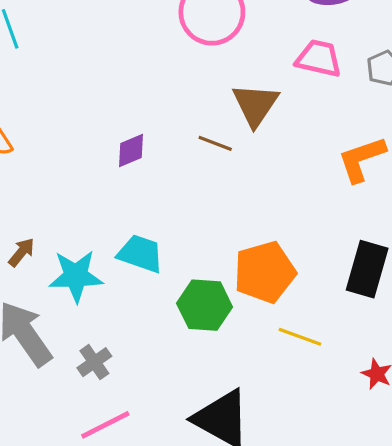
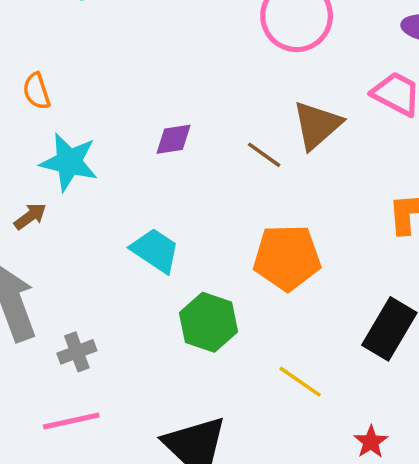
orange pentagon: (265, 272) -> (287, 258), moved
cyan star: (76, 276) -> (69, 162), moved

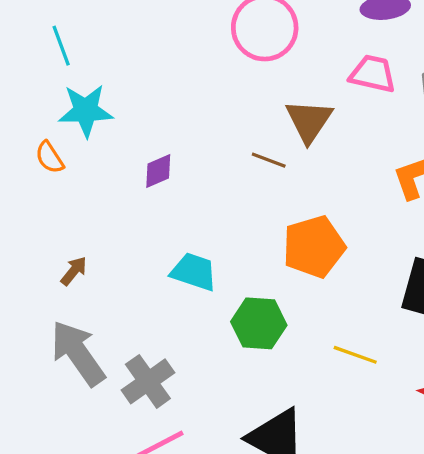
purple diamond: (173, 139) -> (158, 171), moved
cyan star: (69, 162) -> (86, 111), moved
gray cross: (77, 352) -> (148, 381), size x1.5

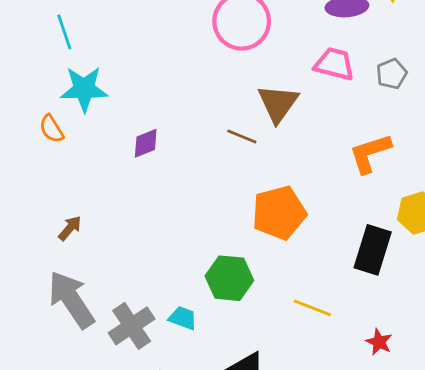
cyan trapezoid: (194, 272) -> (183, 318), moved, size x0.7

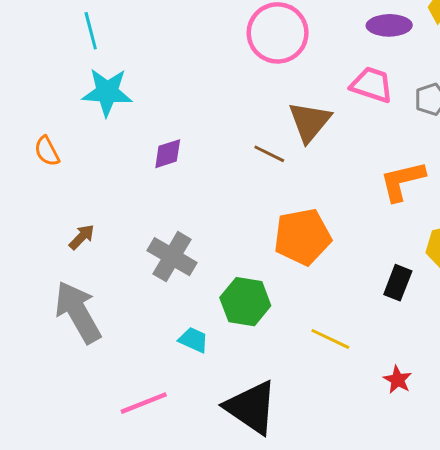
orange semicircle: (51, 129) -> (47, 151), moved
black rectangle: (373, 250) -> (398, 283), size x0.7
gray cross: (132, 326) -> (172, 257), moved, turned -30

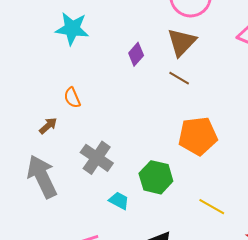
brown triangle: (309, 122) -> (182, 42), moved
orange semicircle: (47, 151) -> (72, 98), moved
purple diamond: (168, 154) -> (136, 54), moved, turned -35
gray cross: (172, 257) -> (97, 158), moved

